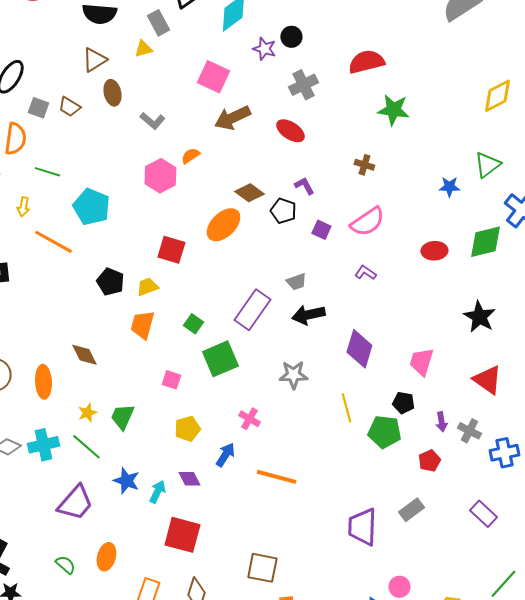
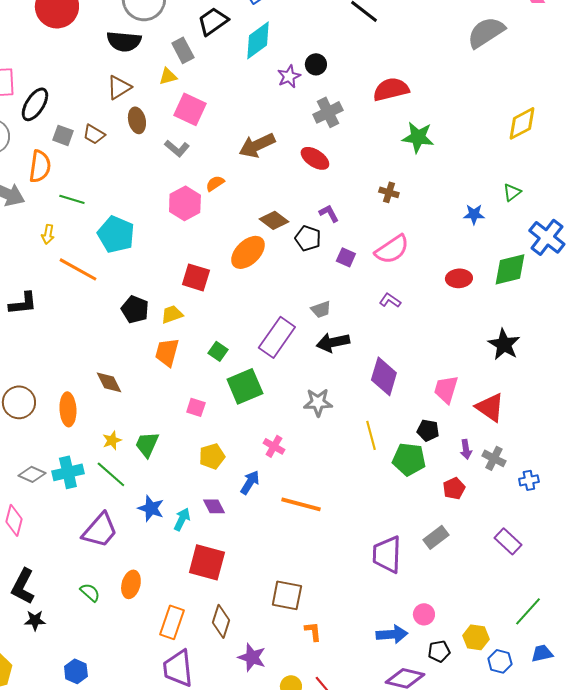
purple star: (264, 49) -> (289, 76), turned 30
pink square: (213, 77) -> (190, 109), moved
green triangle: (487, 165) -> (512, 192), size x0.7
red triangle: (487, 380) -> (490, 407), moved
blue cross: (504, 453) -> (529, 480), size x0.7

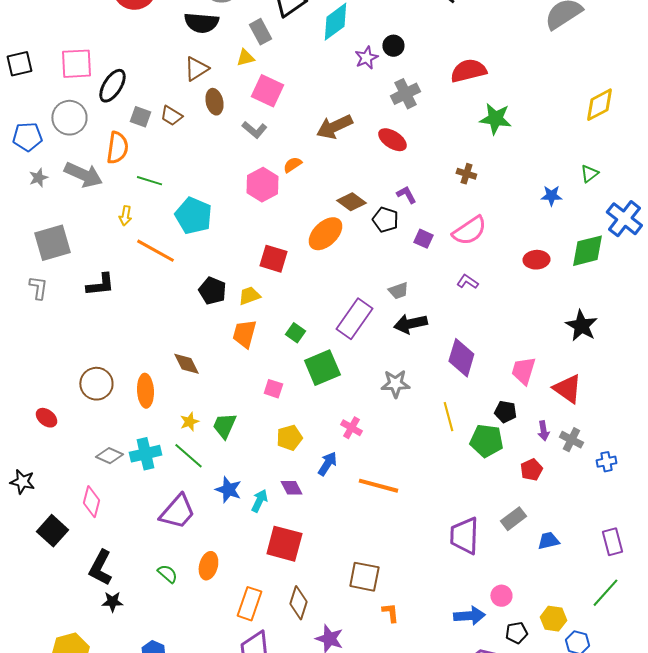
purple rectangle: (508, 541) -> (612, 542), moved, turned 32
blue trapezoid: (542, 653) -> (548, 541), moved

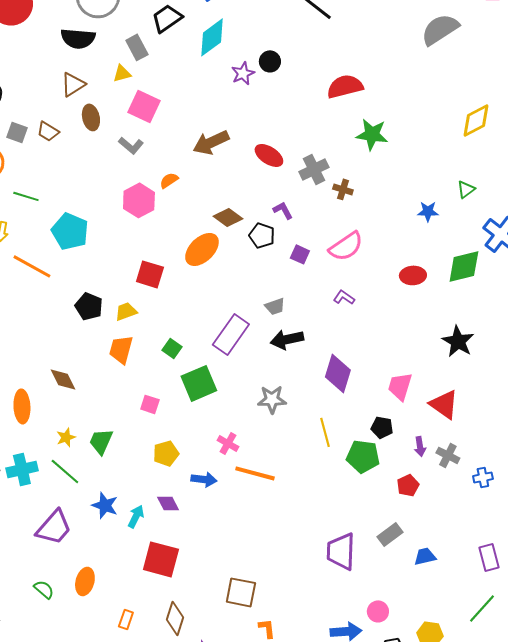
gray cross: (405, 94) -> (314, 169), moved
blue arrow: (327, 464) -> (204, 479), turned 65
orange line: (378, 486) -> (255, 473), moved
orange rectangle: (249, 604) -> (126, 619), size x0.6

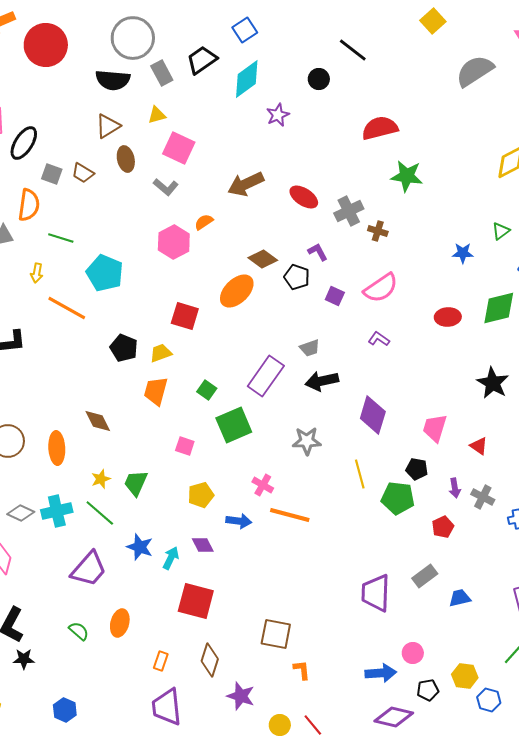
gray rectangle: (137, 47) -> (162, 73), moved
black circle: (270, 61) -> (319, 79), moved
red triangle: (444, 404) -> (479, 446), size x0.6

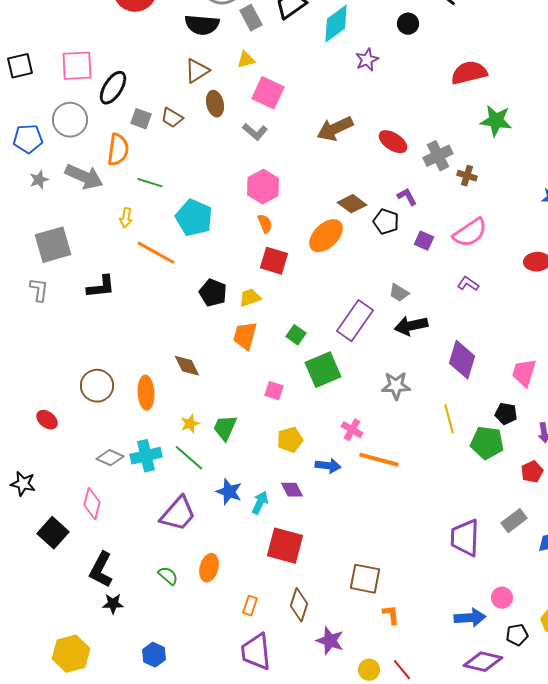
orange semicircle: (204, 222) -> (265, 224), moved, turned 102
gray trapezoid: (310, 348) -> (399, 293), turned 50

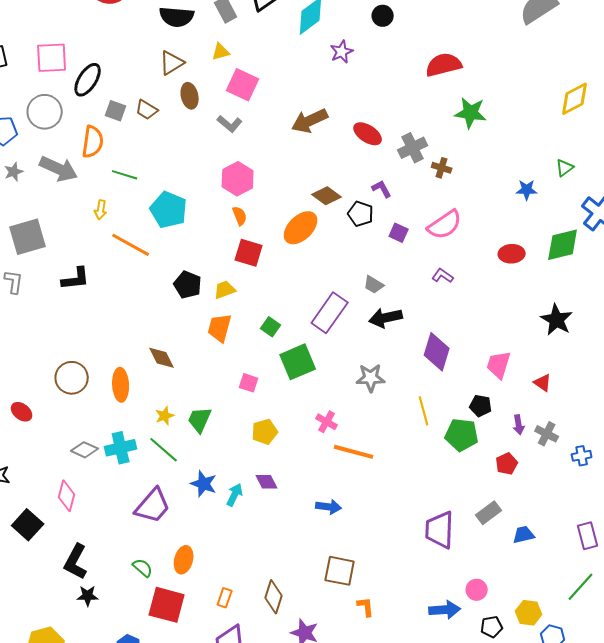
blue arrow: (328, 466) -> (329, 507), moved
red square: (285, 546) -> (167, 605), moved

